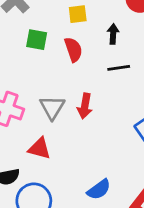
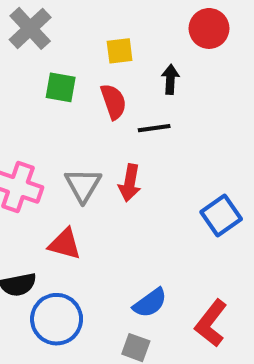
black line: (119, 68) -> (154, 128), moved

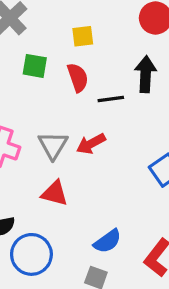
black arrow: (170, 79) -> (146, 74), moved, size x1.5
red arrow: (130, 183) -> (91, 144), turned 52
red triangle: (65, 244) -> (55, 193), moved

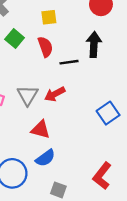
green square: (35, 66) -> (15, 39), turned 30
red triangle: (55, 193) -> (41, 130), moved
blue semicircle: (108, 241) -> (45, 158), moved

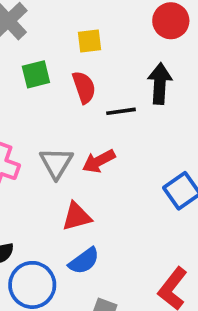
green square: (15, 39) -> (36, 74), turned 36
red triangle: (41, 130) -> (77, 217), turned -30

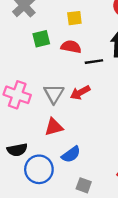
red semicircle: (84, 87) -> (71, 47), turned -60
red triangle: (77, 217) -> (54, 127), moved

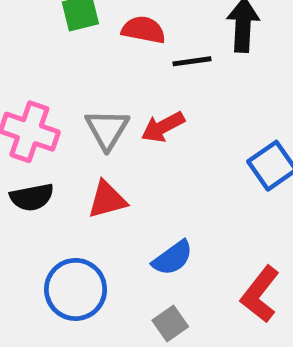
black semicircle: (17, 150) -> (32, 197), moved
blue semicircle: (71, 154) -> (173, 258), moved
gray square: (84, 185) -> (170, 323), turned 35

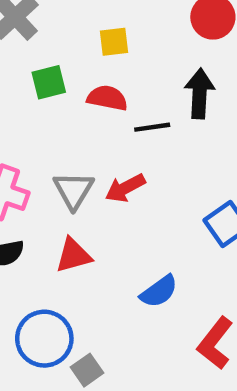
blue semicircle: (173, 258) -> (159, 291), moved
gray square: (170, 323) -> (87, 370), moved

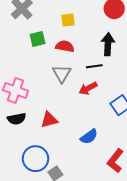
black line: (152, 127) -> (94, 66), moved
red arrow: (125, 188) -> (88, 88), moved
gray triangle: (74, 190) -> (62, 74), moved

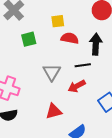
red semicircle: (65, 46) -> (70, 38), moved
red triangle: (49, 120) -> (54, 111), moved

